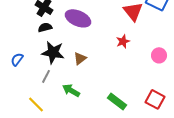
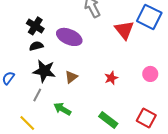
red star: (123, 41) -> (111, 78), moved

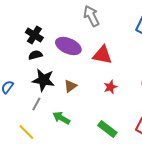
red triangle: (124, 30) -> (102, 55), moved, turned -40

